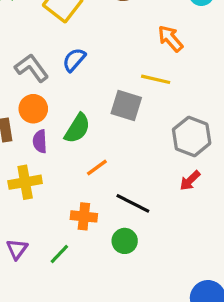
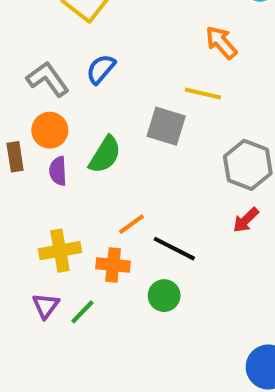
orange line: (97, 167) -> (131, 224), moved
yellow cross: (25, 182) -> (60, 251), moved
purple triangle: (17, 249) -> (46, 306), moved

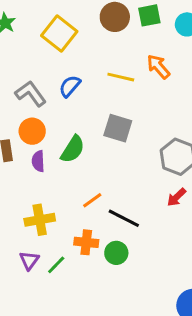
yellow line: (203, 93) -> (121, 77), moved
orange cross: (113, 265) -> (86, 242), moved

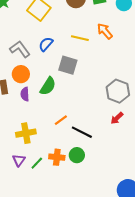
gray square: (118, 128) -> (68, 65), moved
orange cross: (86, 242) -> (57, 157), moved

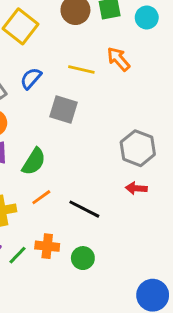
green semicircle: (48, 86) -> (34, 162), moved
red arrow: (117, 118) -> (136, 188), turned 48
orange line: (61, 120) -> (41, 197), moved
green circle: (77, 155) -> (83, 258), moved

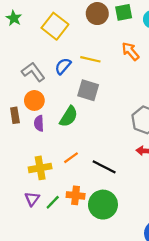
yellow line: (81, 69) -> (90, 59), moved
green semicircle: (34, 162) -> (69, 116), moved
green circle: (83, 258) -> (103, 205), size x1.6

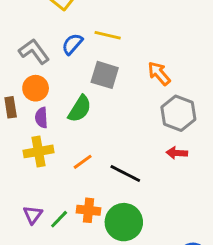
orange arrow: (130, 51) -> (159, 73), moved
yellow cross: (40, 168) -> (38, 151), moved

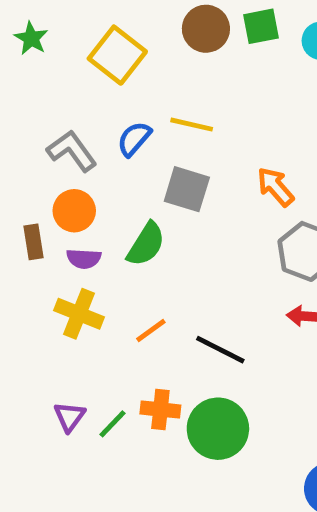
purple semicircle: (41, 118) -> (84, 259), turned -84
yellow cross: (38, 151) -> (79, 314), turned 32

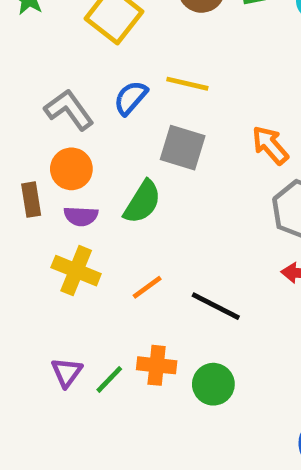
green circle: (218, 429) -> (213, 384), size x0.7

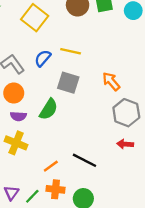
orange line: (147, 287) -> (51, 166), moved

